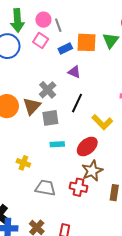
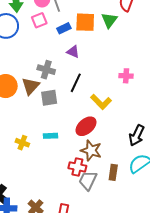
pink square: (41, 40) -> (39, 20), turned 35
gray cross: (48, 90) -> (46, 70), turned -30
cyan rectangle: (57, 144) -> (51, 136), moved
brown star: (92, 171) -> (91, 150), turned -30
gray trapezoid: (45, 188) -> (88, 180), moved, turned -75

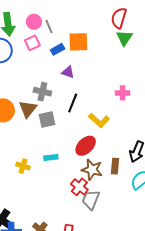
green triangle: (109, 20) -> (124, 38), moved
red cross: (77, 167) -> (79, 187), turned 30
brown rectangle: (113, 172) -> (115, 166), moved

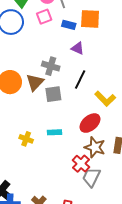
blue rectangle: (58, 49) -> (69, 25), turned 40

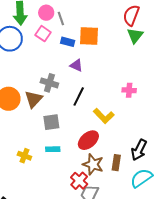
pink square: (44, 17) -> (43, 34), turned -35
gray square: (53, 94) -> (51, 122), moved

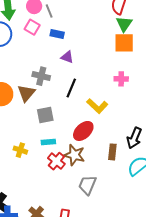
orange square: (89, 36) -> (124, 43), moved
brown star: (93, 164) -> (74, 155), moved
red cross: (79, 181) -> (56, 161), moved

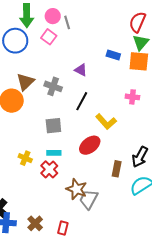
blue rectangle: (57, 34) -> (113, 55), moved
brown triangle: (26, 93) -> (25, 82), moved
brown star: (74, 155) -> (77, 189), moved
red cross: (56, 161) -> (49, 169), moved

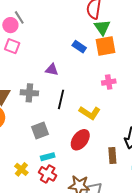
gray line: (67, 22) -> (19, 17), moved
blue rectangle: (113, 55) -> (79, 47), turned 32
yellow cross: (25, 158) -> (21, 169), turned 32

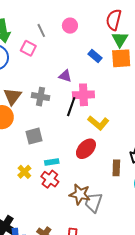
gray line: (19, 17) -> (41, 30), moved
pink circle: (10, 25) -> (70, 26), moved
pink cross: (109, 82) -> (83, 95), moved, size x1.5
gray square: (40, 131) -> (34, 136), moved

